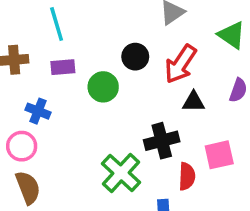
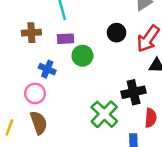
green circle: (103, 87) -> (82, 56), moved

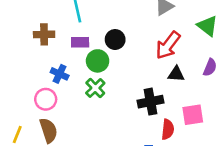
black circle: (117, 33) -> (115, 40), moved
green cross: (104, 114) -> (95, 88), moved, size x0.7

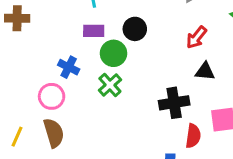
brown cross: (44, 34) -> (17, 18), moved
red arrow: (168, 45) -> (196, 37), size x0.7

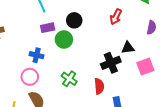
black triangle: (205, 71) -> (128, 48), moved
green cross: (110, 85) -> (69, 79), moved
red semicircle: (193, 136) -> (99, 86), moved

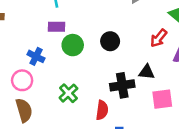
red arrow: (116, 17) -> (159, 38), moved
black circle: (74, 20) -> (110, 41), moved

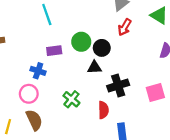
purple rectangle: (56, 27) -> (54, 51), moved
red arrow: (159, 38) -> (125, 27), moved
green circle: (73, 45) -> (81, 42), moved
black triangle: (147, 72) -> (94, 67), moved

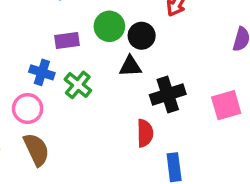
green cross: (71, 99) -> (78, 85), moved

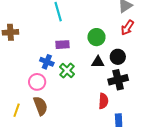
green circle: (109, 26) -> (96, 37), moved
black circle: (142, 36) -> (118, 57), moved

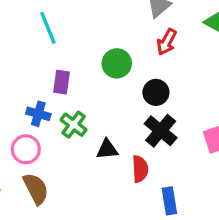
purple rectangle: (63, 45) -> (61, 82), turned -72
black triangle: (98, 62) -> (107, 149), moved
black cross: (118, 80) -> (161, 131), turned -30

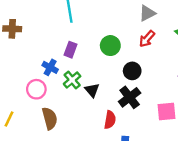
black triangle: (107, 149) -> (92, 90), moved, turned 42
brown semicircle: (36, 189) -> (50, 118), moved

